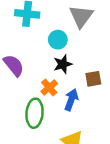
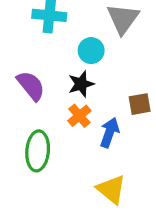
black star: (63, 64) -> (81, 84), moved
green ellipse: (35, 113) -> (38, 151), moved

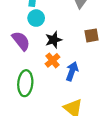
cyan circle: (91, 51) -> (36, 18), moved
brown square: (140, 104) -> (92, 35), moved

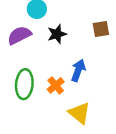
purple semicircle: (21, 41) -> (19, 35), turned -78
orange cross: (52, 60) -> (56, 85), moved

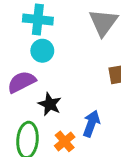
black star: (57, 34) -> (50, 104), moved, turned -30

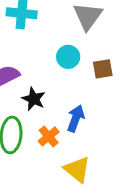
cyan circle: (42, 51) -> (68, 57), moved

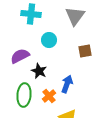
cyan circle: (68, 57) -> (49, 40), moved

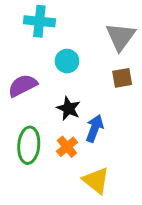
gray triangle: (75, 16) -> (121, 37), moved
black star: (39, 71) -> (69, 108), moved

